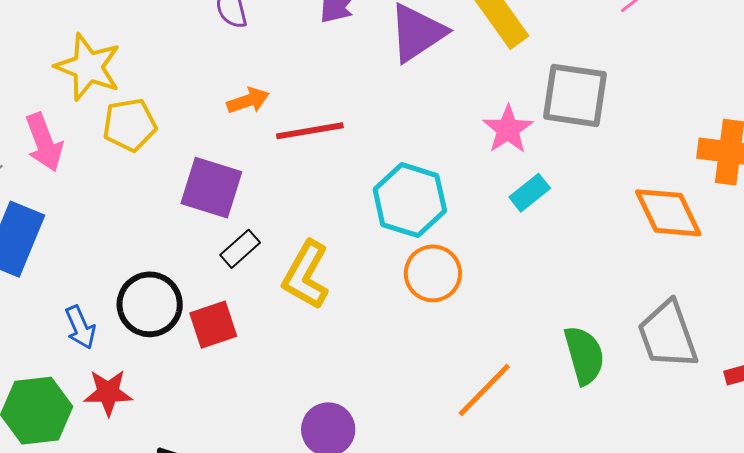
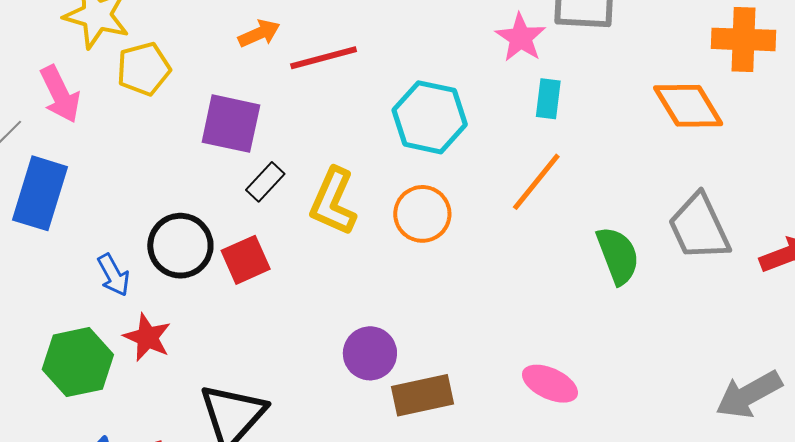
cyan rectangle: (530, 193) -> (548, 99), turned -39
orange circle: (433, 273) -> (422, 214), moved
orange line: (484, 390) -> (536, 182), moved
red star: (108, 393) -> (147, 337), turned 30

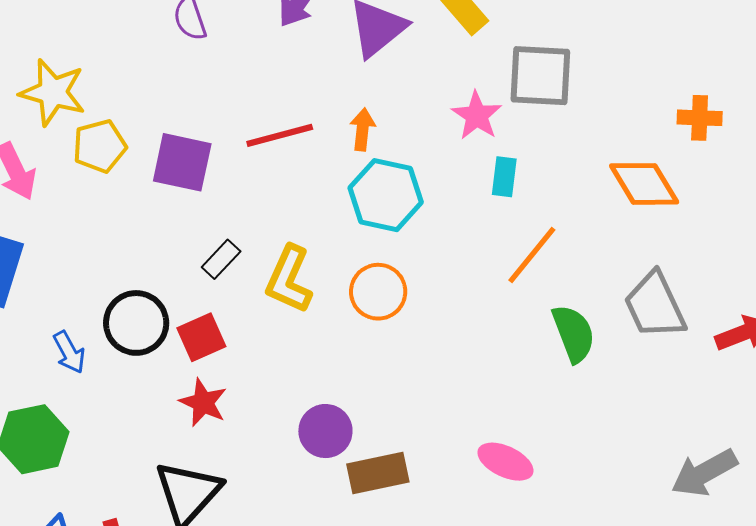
orange arrow: (259, 33) -> (363, 129), moved, turned -60
orange cross: (743, 39) -> (700, 118), size x0.7
purple square: (231, 124) -> (182, 162), moved
orange line: (536, 182) -> (532, 255), moved
red star: (147, 337) -> (203, 403), moved

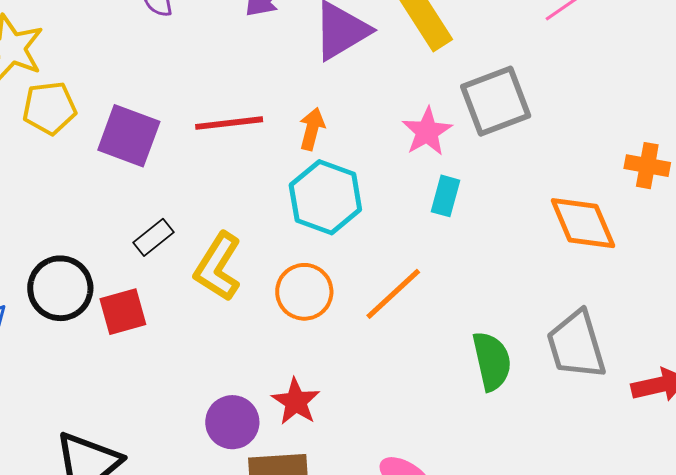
gray square: (540, 76) -> (496, 101), turned -32
orange line: (532, 255) -> (393, 294), moved
red star: (203, 403) -> (296, 402), moved

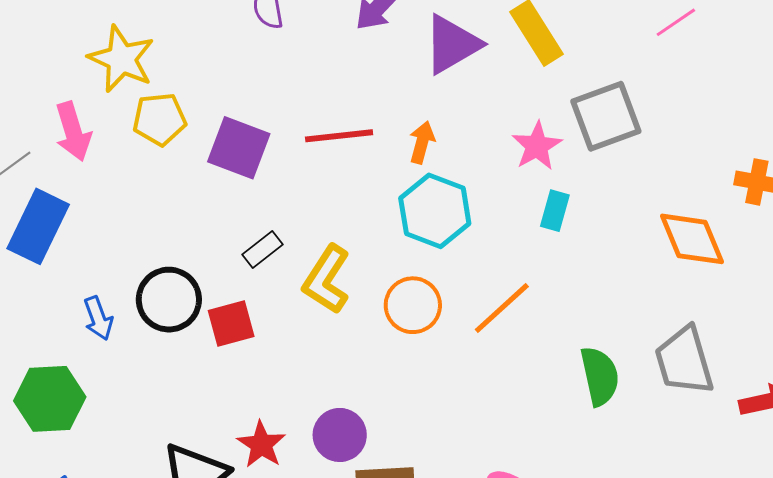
red star: (296, 402) -> (261, 445), moved

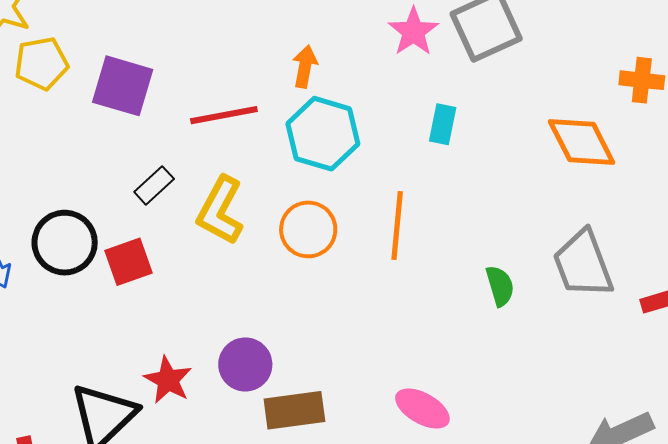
red line: (339, 136) -> (224, 115), moved
pink star: (537, 146) -> (413, 32), moved
orange line: (502, 308) -> (397, 225), turned -38
green semicircle: (600, 376) -> (500, 286), size x0.7

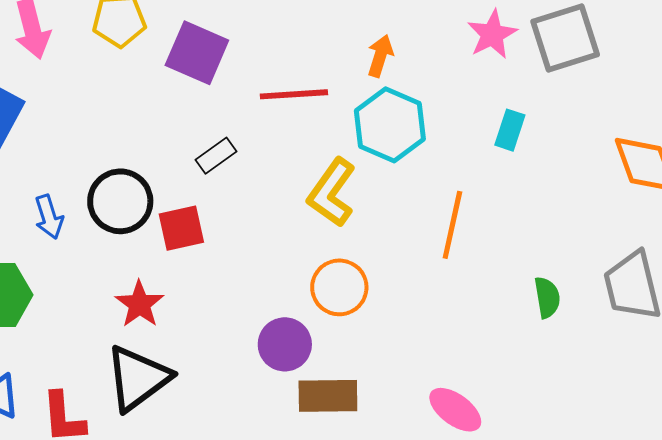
yellow L-shape: (220, 210) -> (332, 193), moved
orange circle: (308, 229) -> (339, 287), moved
red star: (168, 380) -> (139, 304), moved

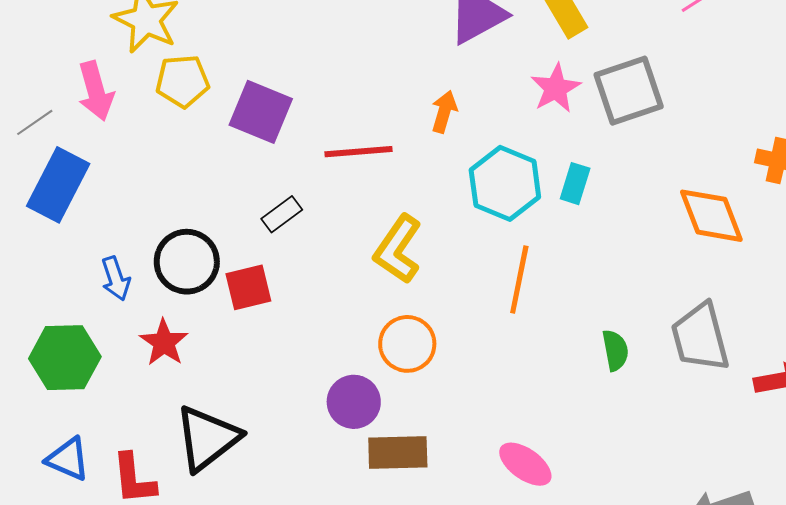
cyan hexagon: (390, 125) -> (505, 183), moved
red star: (139, 304) -> (164, 342), moved

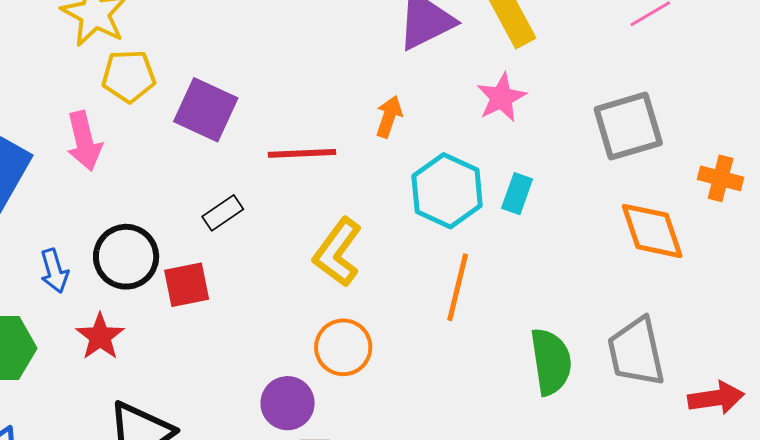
pink arrow: (96, 91) -> (84, 141), moved
gray square: (629, 91) -> (628, 126), moved
green semicircle: (615, 350) -> (551, 362), size x1.6

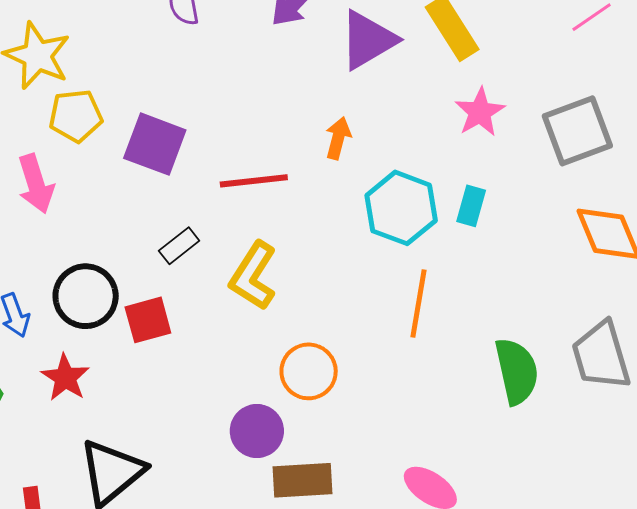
pink star: (501, 98) -> (480, 112), moved
yellow L-shape: (337, 252) -> (253, 276), moved

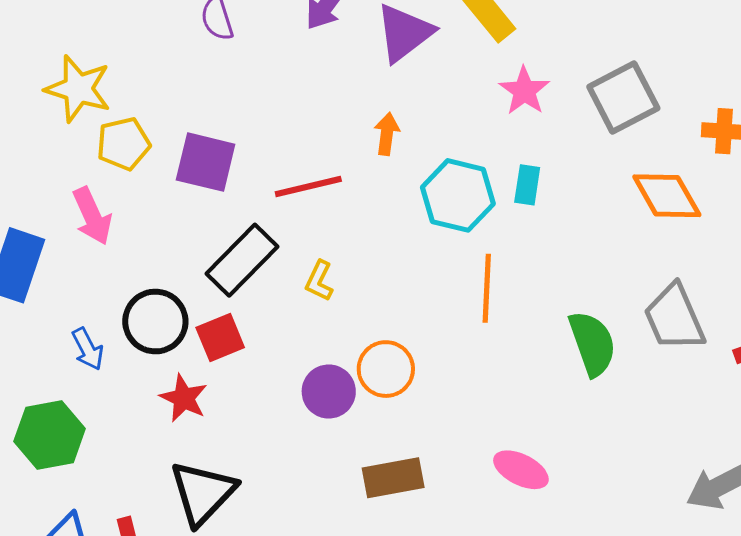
black rectangle: (179, 246) -> (242, 260), size x1.8
yellow L-shape: (253, 276) -> (319, 281), size x0.6
red star: (65, 378) -> (184, 398), moved
purple circle: (257, 431) -> (329, 391), moved

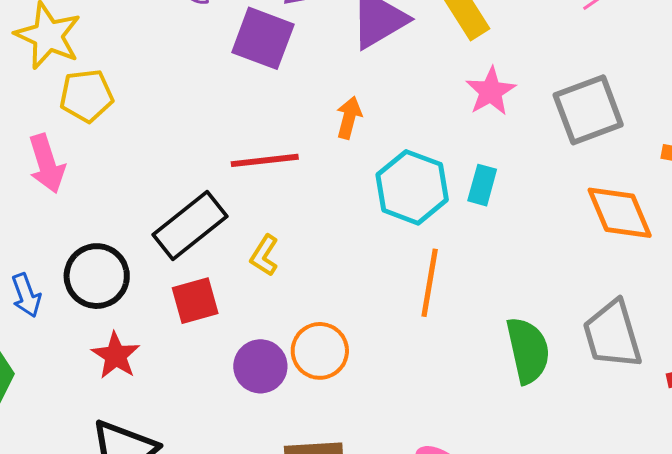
purple square: (206, 162) -> (263, 38), moved
red square: (220, 337) -> (195, 301), moved

